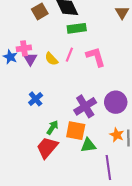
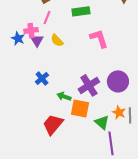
pink line: (69, 55) -> (47, 17), moved
green arrow: (52, 127) -> (64, 96), moved, turned -104
green triangle: (88, 145) -> (102, 122), moved, turned 49

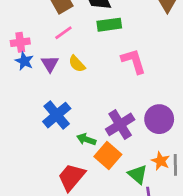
pink line: (47, 17) -> (63, 33), turned 32
pink cross: (31, 30) -> (20, 42), moved
blue cross: (42, 78) -> (57, 115), size x1.5
orange square: (80, 108) -> (108, 156), turned 30

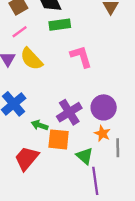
yellow semicircle: (77, 64) -> (31, 59), size x1.5
orange square: (108, 156) -> (59, 139), turned -35
orange star: (161, 161) -> (102, 134), moved

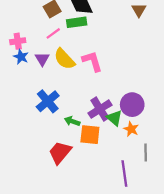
green rectangle: (60, 25) -> (77, 22), moved
pink L-shape: (81, 57) -> (92, 61), moved
gray line: (118, 148) -> (146, 152), moved
green triangle: (85, 156) -> (114, 118), moved

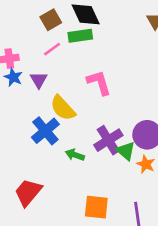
yellow semicircle: (64, 59) -> (63, 108), moved
orange square: (90, 135) -> (96, 207), moved
red trapezoid: (60, 152) -> (28, 192), moved

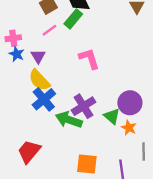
green rectangle: (80, 36) -> (73, 19), turned -42
yellow semicircle: (63, 108) -> (39, 80), moved
purple cross: (108, 140) -> (83, 106), moved
green arrow: (75, 155) -> (69, 120), size x1.6

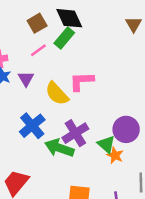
pink L-shape: (89, 59) -> (82, 81), turned -75
yellow semicircle: (39, 80) -> (57, 94), moved
orange star: (129, 128) -> (115, 155), moved

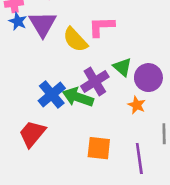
purple triangle: (26, 79) -> (43, 24), size x1.6
blue cross: (32, 126) -> (52, 95), moved
green triangle: (106, 144) -> (122, 67), moved

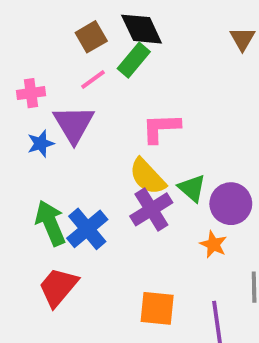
blue star: (18, 21) -> (41, 144), moved, turned 30
yellow semicircle: (75, 40) -> (147, 177), moved
green arrow: (78, 97) -> (50, 223), moved, turned 48

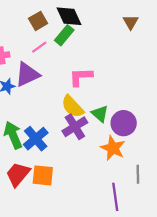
purple triangle: (74, 124) -> (27, 74), turned 36
orange star: (213, 244) -> (113, 148), size x1.5
orange square: (157, 308) -> (43, 175), moved

